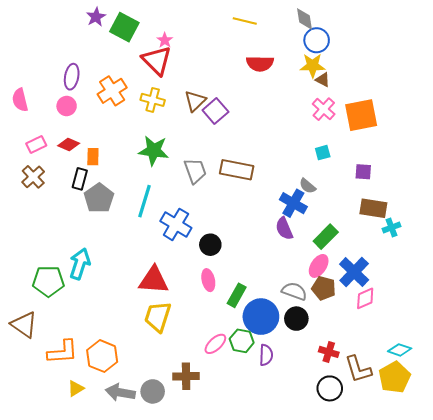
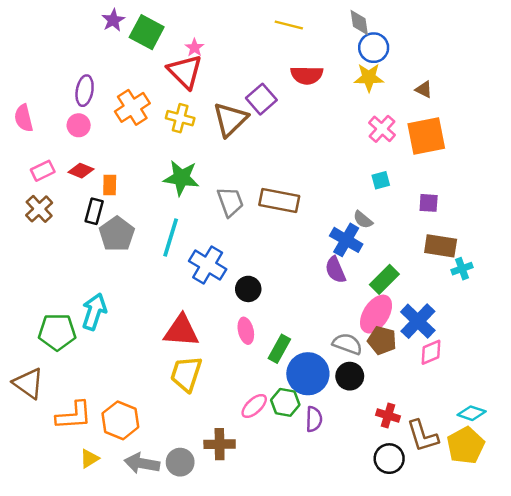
brown triangle: (323, 80) -> (424, 89), moved
brown triangle: (195, 101) -> (230, 119), size x1.4
purple square: (215, 111) -> (261, 99), moved
pink ellipse: (319, 266) -> (376, 314), size x1.4

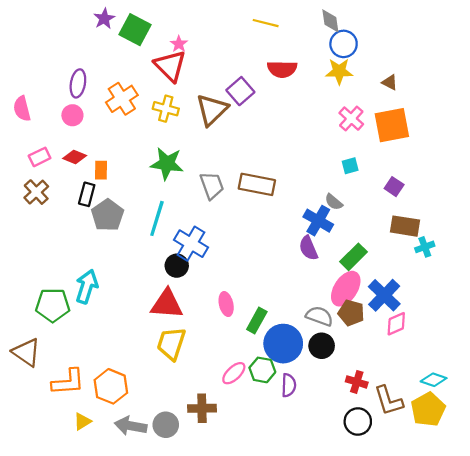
purple square: (429, 203) -> (394, 187), turned 30
black circle: (248, 289) -> (177, 266), moved

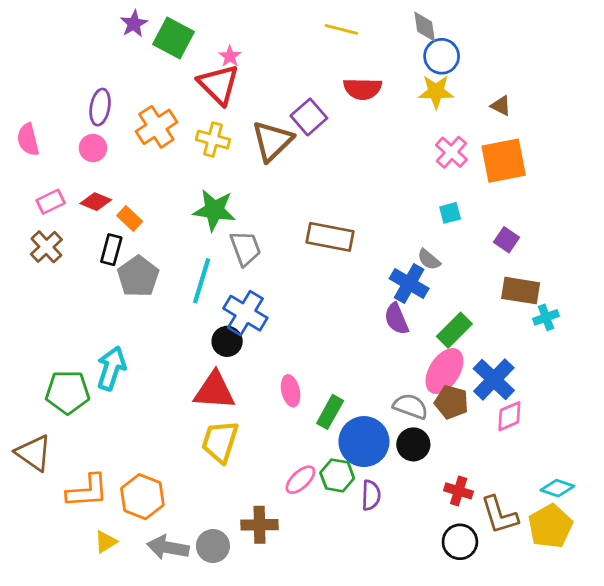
orange rectangle: (101, 170) -> (130, 219), turned -48
gray trapezoid: (212, 185) -> (245, 248), moved

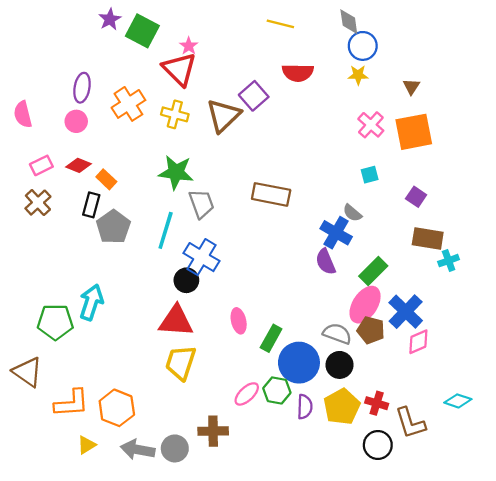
yellow star: (436, 92) -> (358, 75), size x0.7
brown triangle: (501, 106) -> (411, 87), turned 36
yellow pentagon: (550, 526) -> (342, 407), moved

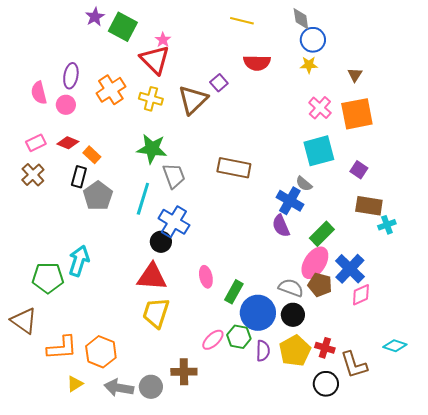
purple square: (254, 96) -> (219, 83), size x0.7
pink semicircle: (23, 114) -> (39, 93), moved
cyan square: (370, 175) -> (319, 151), size x2.0

